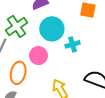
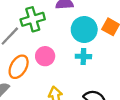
cyan circle: (52, 29) -> (84, 30), moved

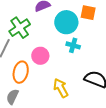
cyan cross: (83, 56) -> (73, 45), turned 32

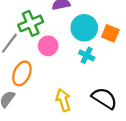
orange square: (88, 13) -> (110, 33), moved
pink circle: (40, 56) -> (48, 46), moved

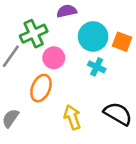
orange ellipse: (22, 73) -> (41, 88), moved

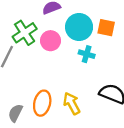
pink circle: (54, 58) -> (50, 41), moved
orange ellipse: (41, 88) -> (42, 103), moved

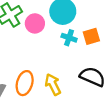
orange square: (106, 28) -> (91, 36), moved, turned -30

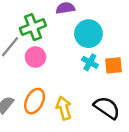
pink circle: (35, 23) -> (35, 57), moved

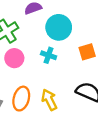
cyan cross: (90, 62) -> (49, 55), moved

